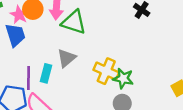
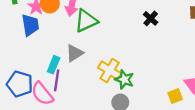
green triangle: (74, 22) -> (86, 21), turned -50
purple line: (29, 78) -> (57, 80), moved

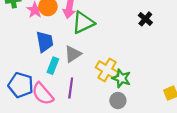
blue trapezoid: (30, 25) -> (45, 42), moved
purple line: (57, 80) -> (71, 88), moved

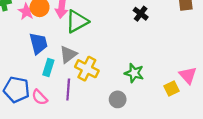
yellow cross: (107, 70) -> (87, 69), moved
green star: (121, 78) -> (134, 73), moved
pink semicircle: (43, 94) -> (40, 97), size x0.7

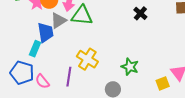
green triangle: (77, 21) -> (82, 15), turned 30
gray triangle: (68, 54) -> (58, 21), moved
cyan rectangle: (48, 68) -> (35, 49), moved

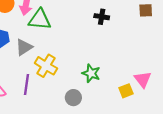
black cross: (140, 13) -> (102, 17), turned -32
gray triangle: (58, 21) -> (24, 47), moved

